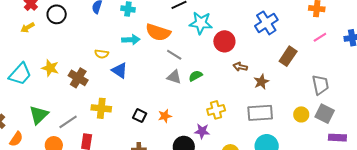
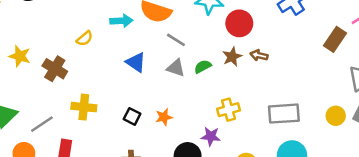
yellow semicircle: (102, 54) -> (85, 38), turned -48
brown rectangle: (288, 56) -> (335, 39), moved
blue triangle: (120, 70) -> (136, 62), moved
brown star: (261, 82) -> (232, 57), moved

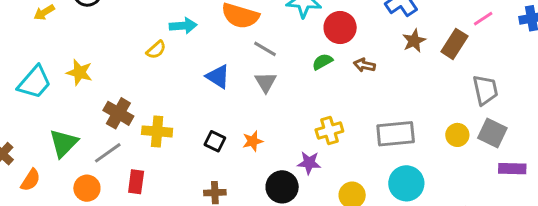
cyan arrow: (121, 21) -> (183, 26), moved
brown star: (232, 57) -> (414, 41), moved
green semicircle: (203, 67) -> (322, 62), moved
gray triangle: (176, 68) -> (266, 82), turned 42
brown cross: (55, 69) -> (118, 113), moved

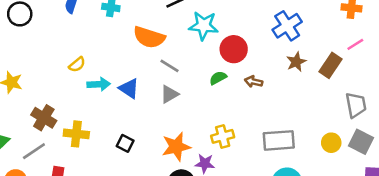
cyan arrow: (183, 26) -> (99, 84), moved
gray triangle: (266, 82) -> (169, 94), turned 30
orange star: (253, 141) -> (176, 147), moved, size x1.6

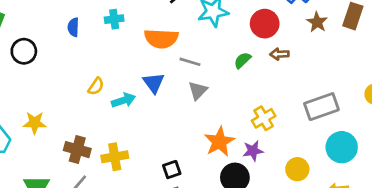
red circle: (234, 49) -> (265, 24), moved
blue triangle: (129, 89) -> (154, 83), moved, turned 35
black square: (125, 143) -> (172, 170), moved, turned -30

